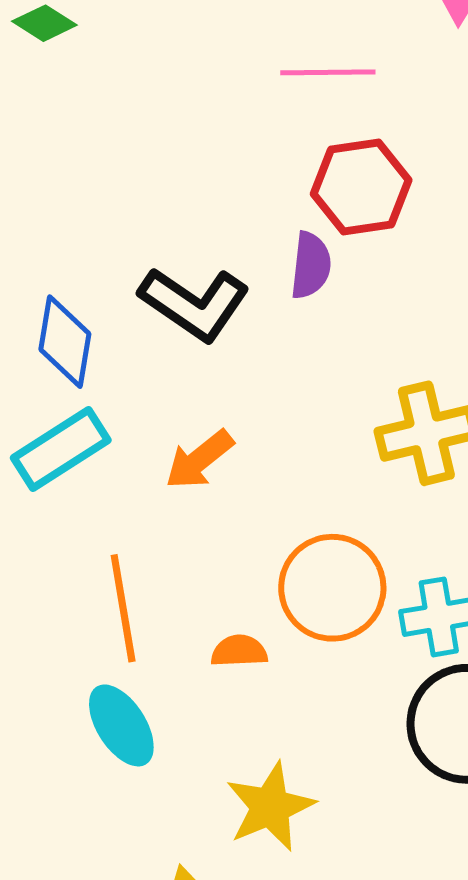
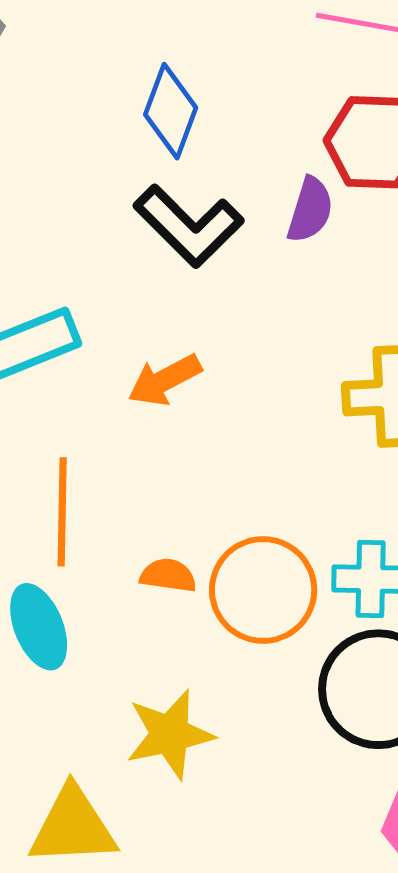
blue diamond: (65, 342) -> (171, 111), moved
orange circle: (332, 588) -> (263, 590), moved

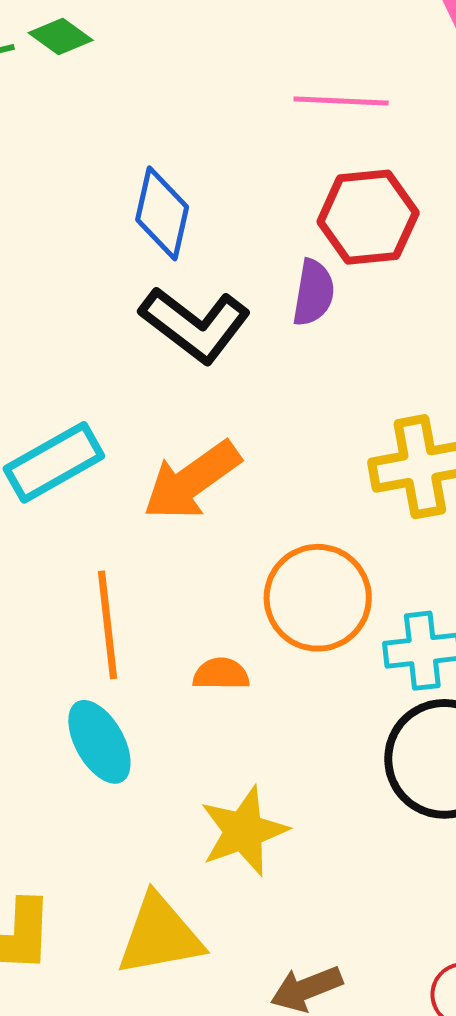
orange arrow: (165, 380) -> (192, 481), size x1.4
orange circle: (263, 590) -> (318, 598), moved

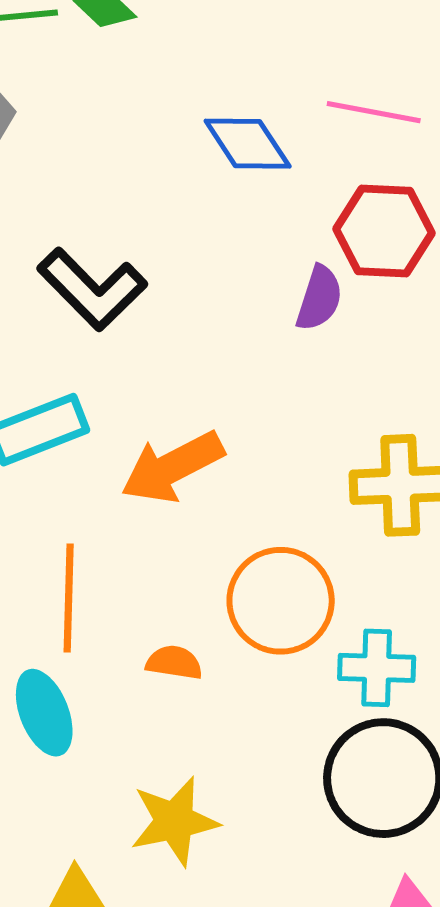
blue diamond: (162, 213) -> (248, 144), moved, turned -54
black L-shape: (195, 325) -> (92, 289), moved

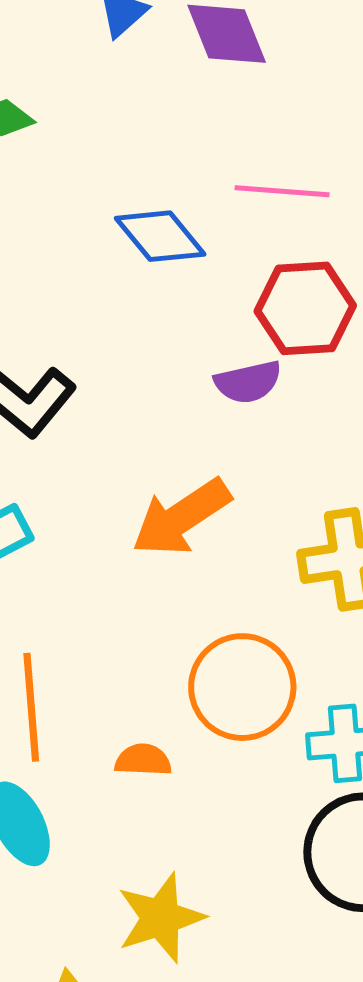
purple semicircle: (319, 298) -> (248, 382), turned 66
orange arrow: (172, 467) -> (181, 517), moved

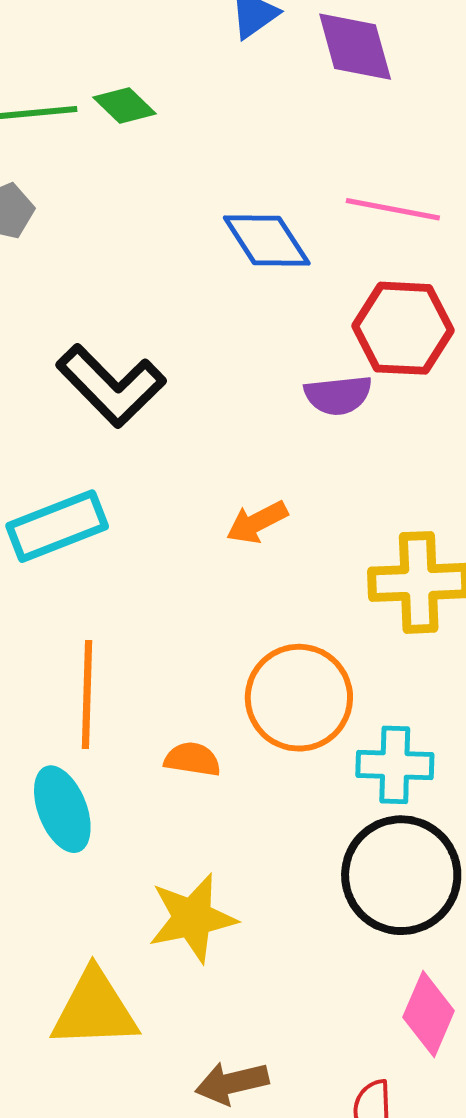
orange arrow: (181, 517) -> (257, 522), size x0.6

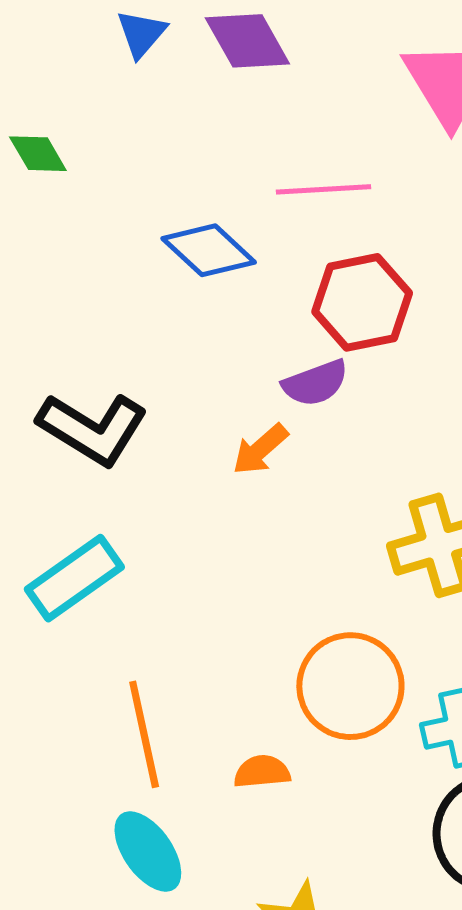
green diamond: (124, 105) -> (38, 154), turned 30
orange arrow: (257, 522) -> (260, 449), moved

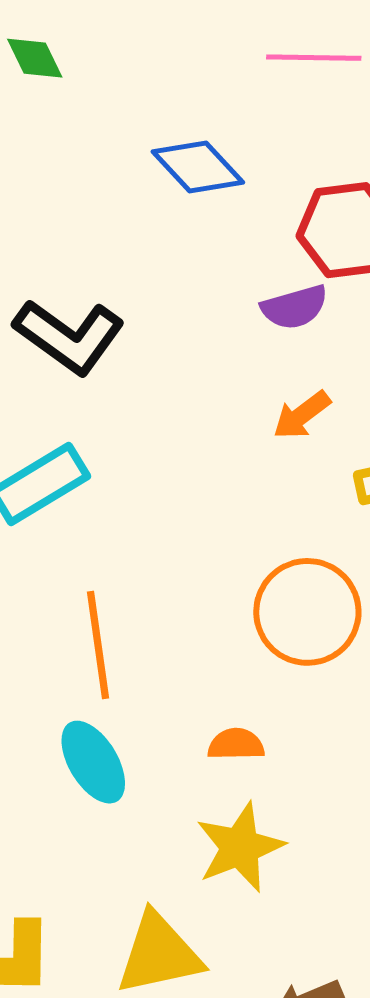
pink line: (323, 189) -> (314, 58), moved
orange arrow: (260, 449) -> (302, 415), moved
orange semicircle: (262, 772) -> (236, 744), moved

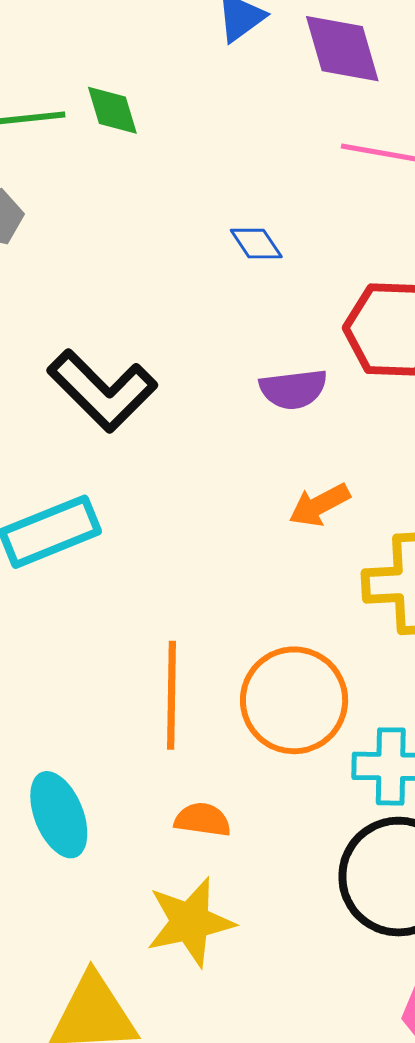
blue diamond: (198, 167) -> (256, 244), size x0.6
purple semicircle: (295, 307) -> (293, 389), moved
orange line: (98, 645) -> (172, 695), moved

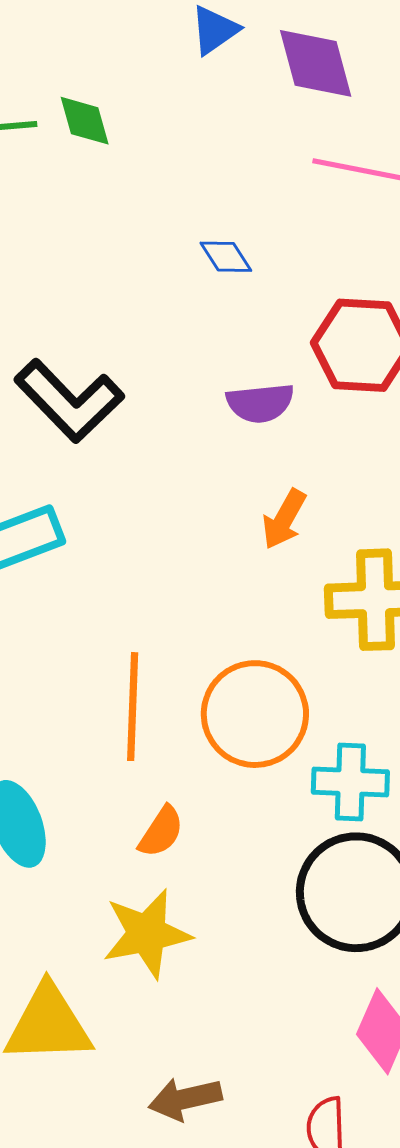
orange arrow: (319, 505) -> (284, 519), turned -34
orange semicircle: (203, 820) -> (161, 832), turned 114

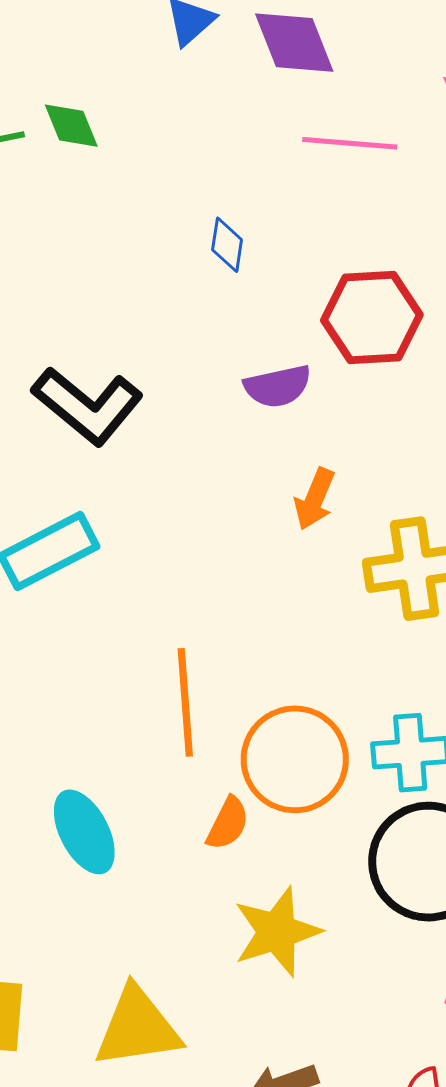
blue diamond: (226, 257) -> (227, 245), turned 48
orange circle: (255, 714) -> (295, 759), moved
yellow star: (147, 934) -> (277, 932), moved

